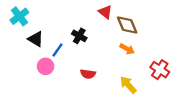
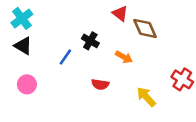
black triangle: (36, 39) -> (23, 46), moved
orange arrow: (127, 49) -> (124, 57), moved
pink circle: (46, 66) -> (27, 84), moved

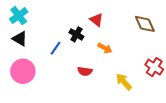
red triangle: (120, 14) -> (96, 20), moved
brown diamond: (145, 28) -> (145, 24), moved
pink circle: (27, 84) -> (23, 71), size x1.5

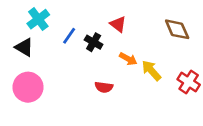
cyan cross: (19, 16) -> (38, 19), moved
blue line: (55, 48) -> (69, 36), moved
yellow arrow: (124, 82) -> (151, 70), moved

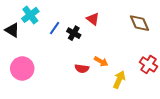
black triangle: (24, 47) -> (12, 30), moved
orange arrow: (128, 59) -> (101, 61), moved
yellow arrow: (151, 70) -> (119, 80), moved, turned 66

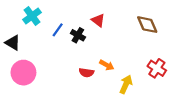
black triangle: (12, 30) -> (13, 43), moved

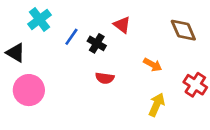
orange arrow: (107, 65) -> (153, 65), moved
red semicircle: (86, 73) -> (105, 78), moved

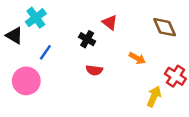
blue line: (71, 37) -> (45, 52), moved
black triangle: (16, 53) -> (14, 36), moved
yellow arrow: (157, 105) -> (154, 96), moved

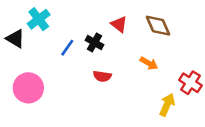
brown diamond: (165, 27) -> (158, 26), moved
blue line: (45, 52) -> (67, 48), moved

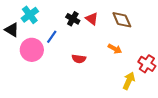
black cross: (94, 42) -> (73, 19), moved
pink circle: (28, 88) -> (32, 50), moved

